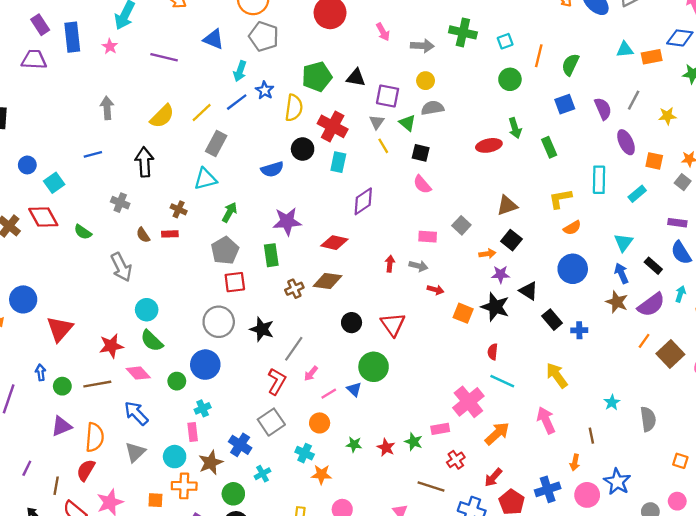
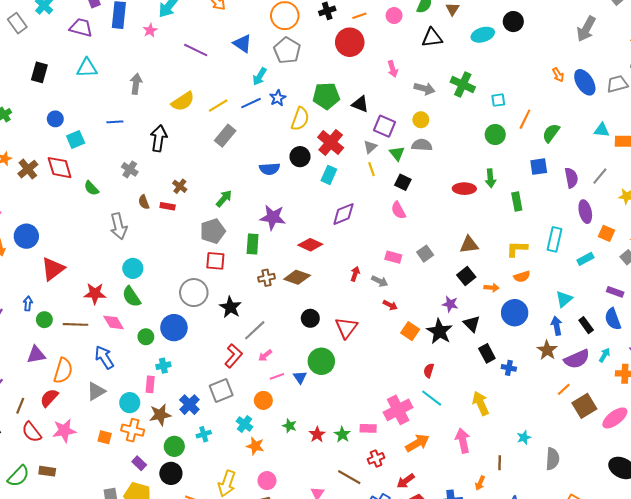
cyan triangle: (205, 179) -> (87, 68), moved
orange arrow: (487, 254) -> (492, 288), moved

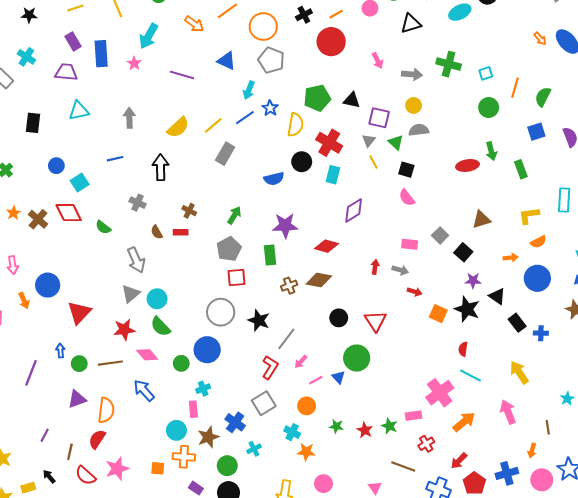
black square: (466, 276) -> (463, 252), moved
gray triangle: (96, 391) -> (131, 294), moved

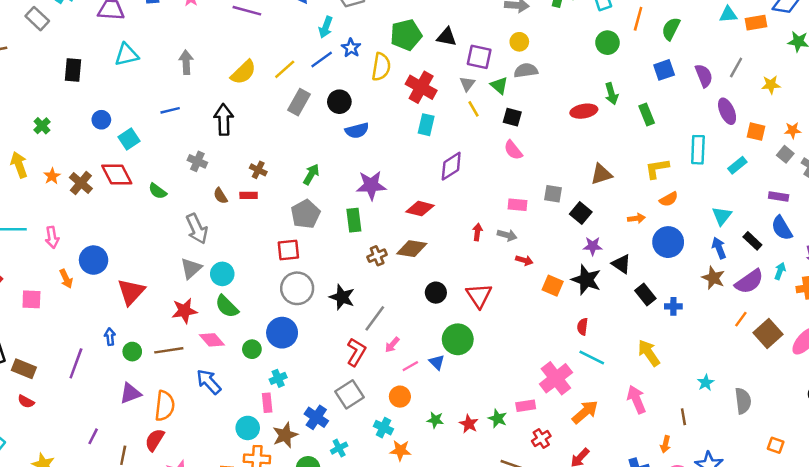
black circle: (302, 162) -> (339, 102), moved
gray square: (440, 235) -> (553, 194), turned -35
red square: (236, 278) -> (288, 250), moved

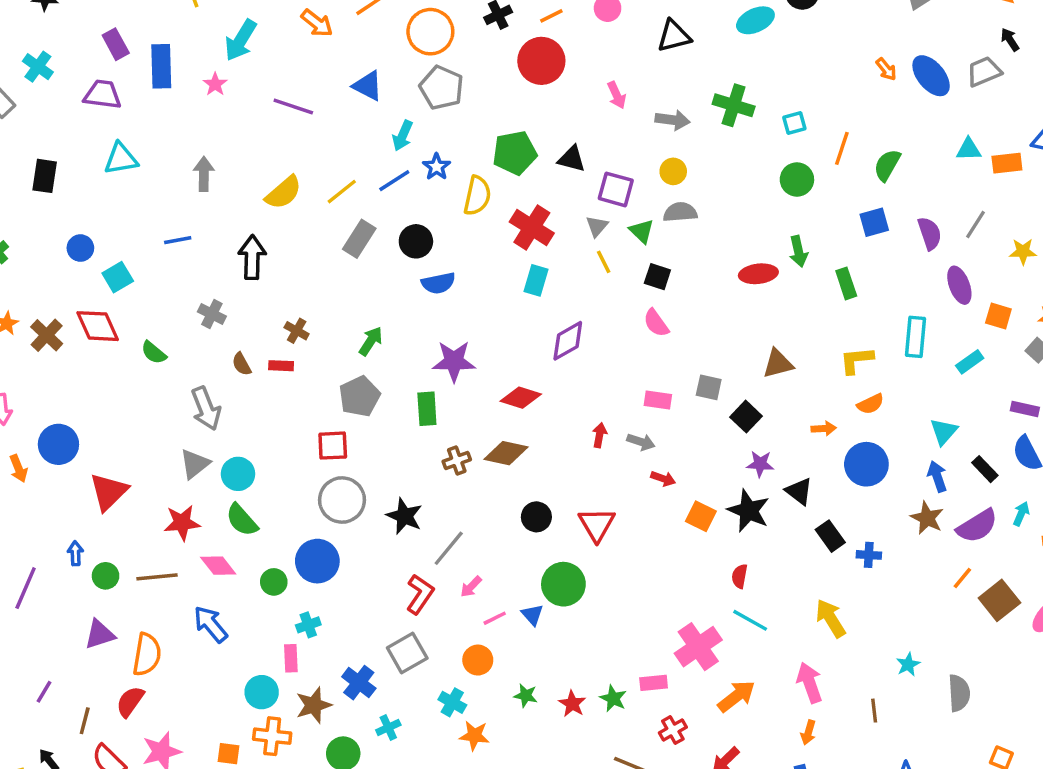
orange arrow: (665, 444) -> (808, 732), moved

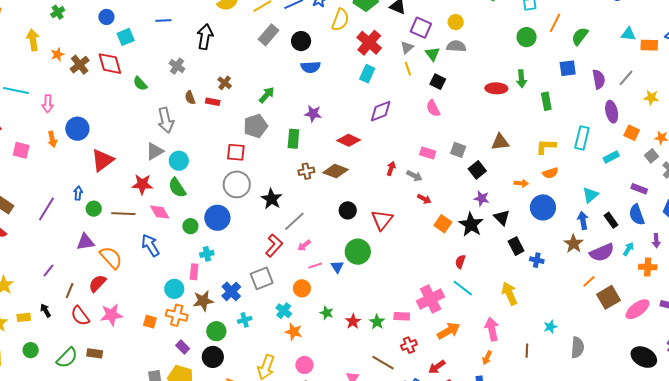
purple star: (454, 361) -> (313, 114), size x0.7
orange semicircle: (147, 655) -> (111, 258), turned -60

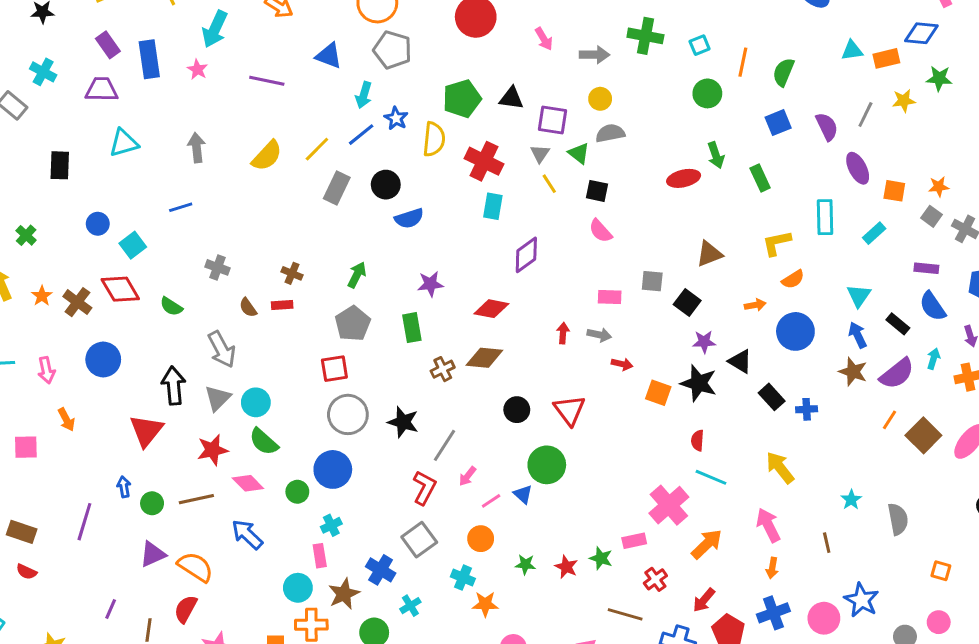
black arrow: (205, 37) -> (174, 386), moved
yellow star: (651, 98) -> (904, 101), moved
blue circle: (77, 129) -> (103, 360), moved

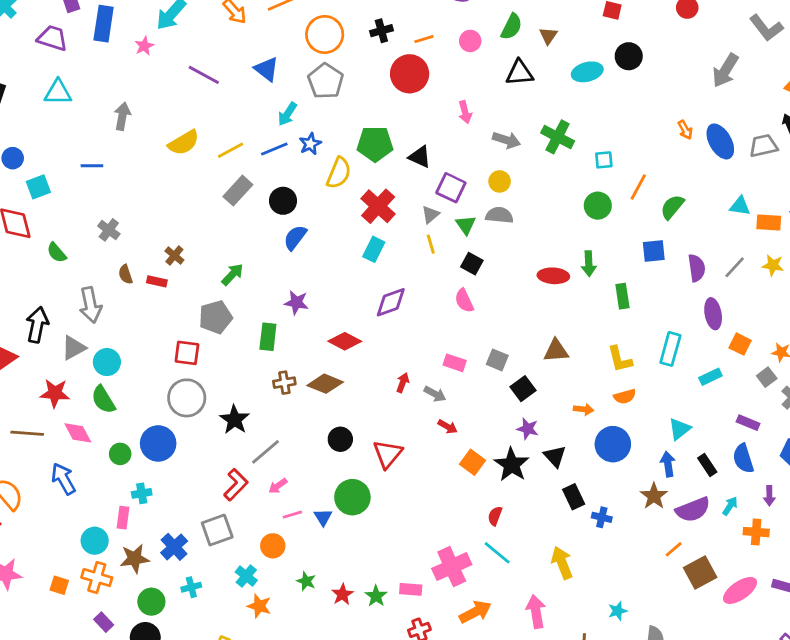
blue semicircle: (409, 218) -> (295, 238), turned 128
yellow L-shape: (777, 243) -> (620, 359), turned -108

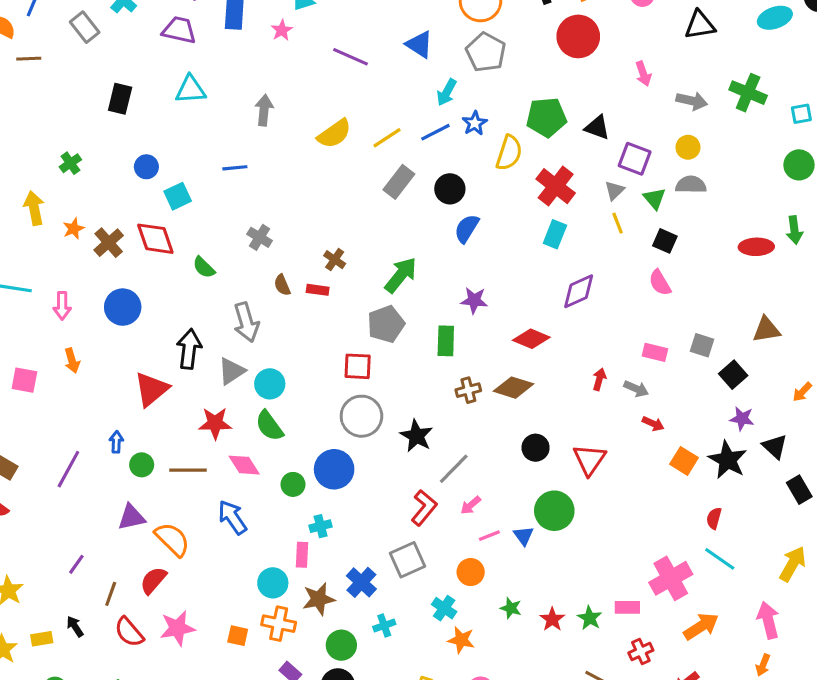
green arrow: (232, 274) -> (401, 275), size x1.4
orange arrow: (584, 409) -> (802, 392), turned 132
yellow arrow: (562, 563) -> (793, 564), turned 56

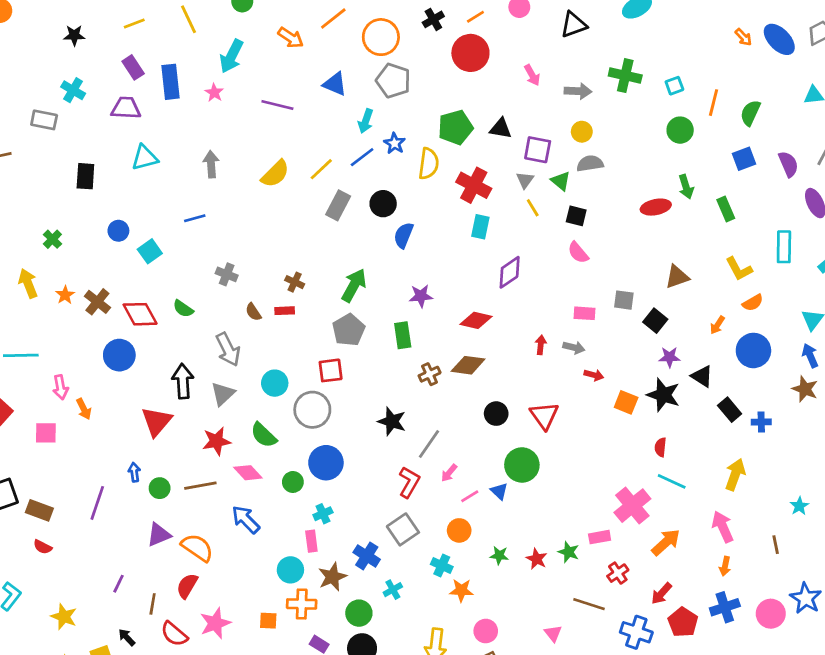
gray rectangle: (85, 27) -> (44, 120), turned -30
red diamond: (155, 239) -> (140, 314), moved
pink arrow: (62, 306) -> (60, 387), moved
cyan circle: (270, 384) -> (275, 383), moved
gray circle: (361, 416) -> (312, 410), moved

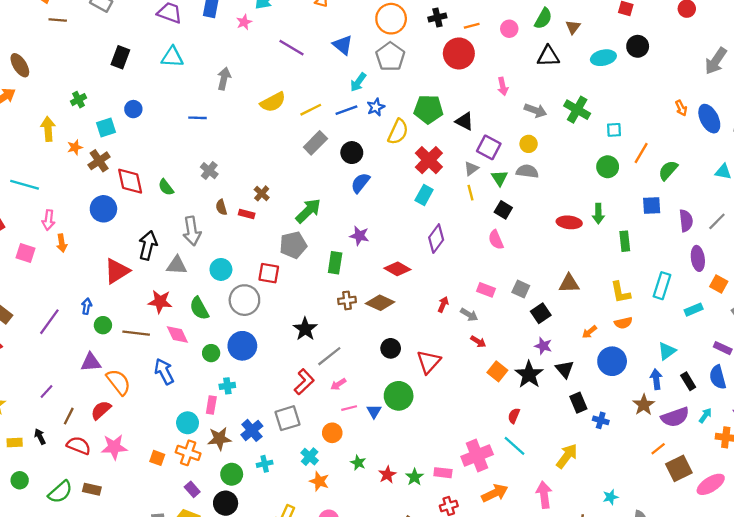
cyan square: (150, 251) -> (106, 127), moved
purple diamond: (510, 272) -> (436, 239), turned -36
gray triangle: (223, 394) -> (177, 265), turned 30
red semicircle: (174, 634) -> (79, 445), turned 145

